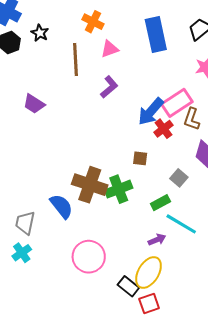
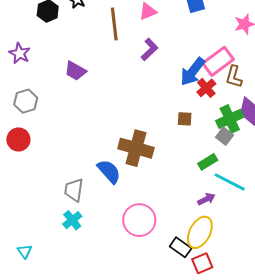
green cross: (119, 189) -> (230, 119), moved

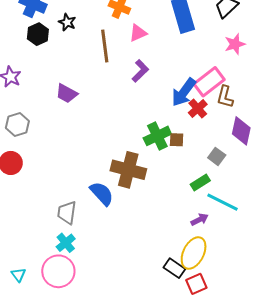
green cross: (230, 119) -> (157, 136), moved
pink circle: (139, 220) -> (58, 271), moved

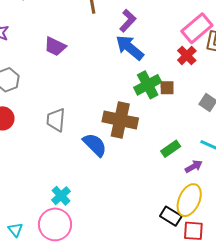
blue arrow: (184, 92) -> (130, 48), moved, turned 96
green rectangle: (200, 182) -> (171, 149), moved
gray trapezoid: (67, 213) -> (56, 120), moved
red square: (196, 284) -> (193, 231), turned 30

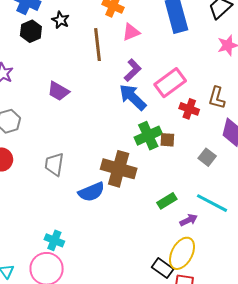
pink rectangle: (197, 28) -> (170, 83), moved
red cross: (187, 56) -> (189, 109), turned -30
blue semicircle: (95, 145) -> (91, 192), turned 108
cyan cross: (61, 196) -> (54, 240), turned -30

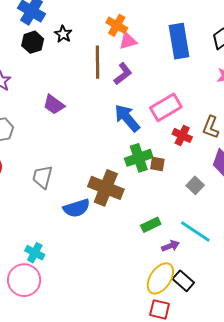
pink triangle: (131, 32) -> (128, 41), moved
purple L-shape: (133, 70) -> (123, 74), moved
black rectangle: (163, 268) -> (183, 281), moved

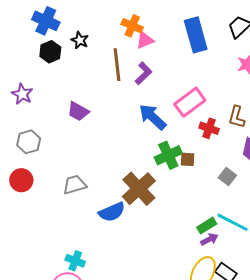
gray trapezoid: (42, 177) -> (75, 185), turned 65
brown cross: (106, 188) -> (139, 189), turned 32
green rectangle: (151, 225) -> (207, 226), moved

